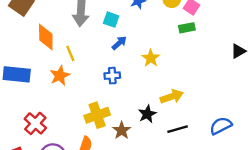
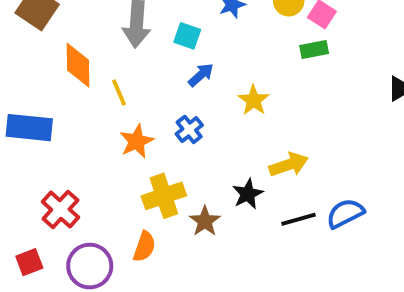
orange star: (60, 76) -> (137, 141), moved
blue cross: (112, 76) -> (189, 130), turned -35
blue semicircle: (221, 126) -> (345, 213), moved

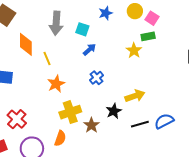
yellow star: (254, 100) -> (134, 50), moved
blue cross: (189, 130) -> (97, 78), moved

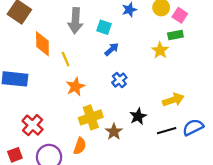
yellow arrow: (135, 96) -> (173, 100), moved

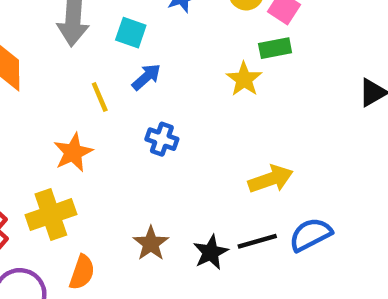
yellow line: (66, 59) -> (100, 97), moved
blue cross: (119, 80) -> (162, 139), turned -32
black star: (138, 116) -> (211, 252), moved
yellow cross: (91, 117) -> (51, 215), moved

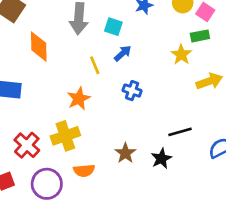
yellow arrow: (271, 179) -> (209, 81), moved
black line: (257, 241) -> (180, 132), moved
orange semicircle: (82, 272) -> (84, 170), turned 66

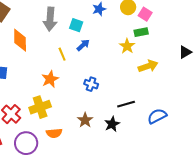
blue cross: (132, 91) -> (91, 84), moved

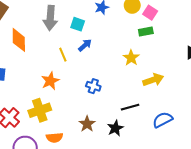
yellow star: (127, 46) -> (131, 58), moved
yellow arrow: (148, 66) -> (153, 80), moved

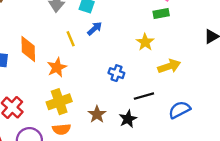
orange diamond: (19, 40) -> (28, 49), moved
blue cross: (93, 86) -> (116, 73), moved
yellow cross: (40, 110) -> (59, 102), moved

